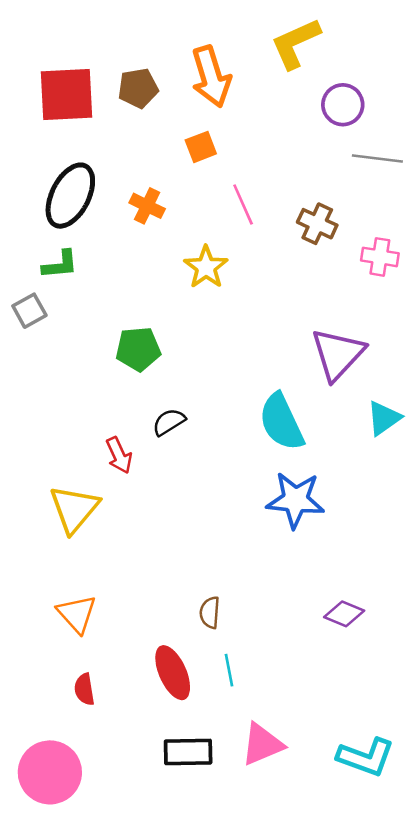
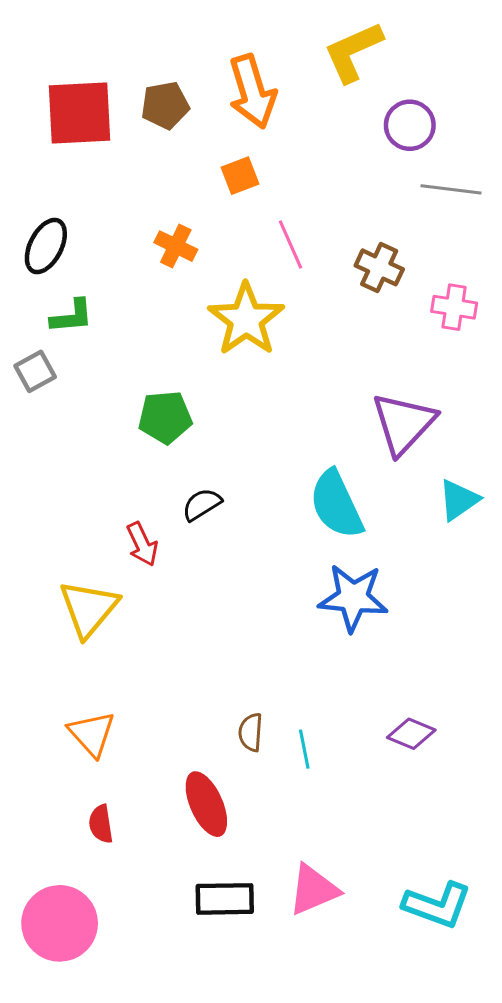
black ellipse: (70, 196) -> (46, 246), moved, size x0.7
yellow star: (206, 267) -> (246, 319), size x1.4
cyan line: (229, 670) -> (304, 749), moved

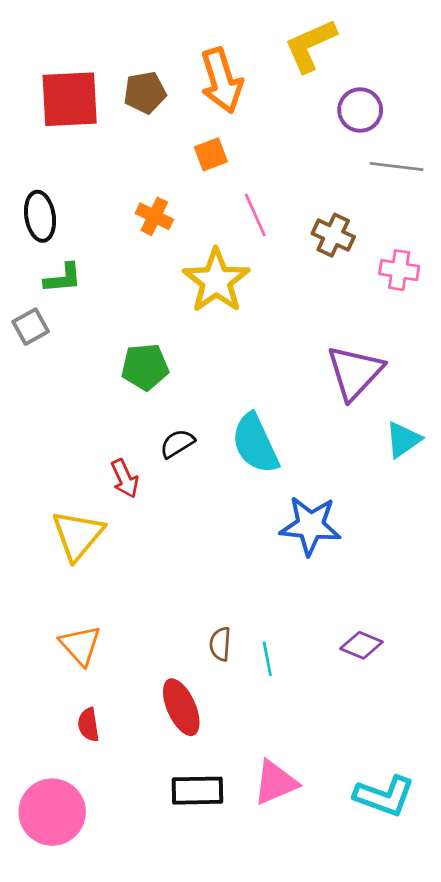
black ellipse: (46, 246) -> (40, 216), turned -36
cyan semicircle: (336, 504) -> (255, 444), moved

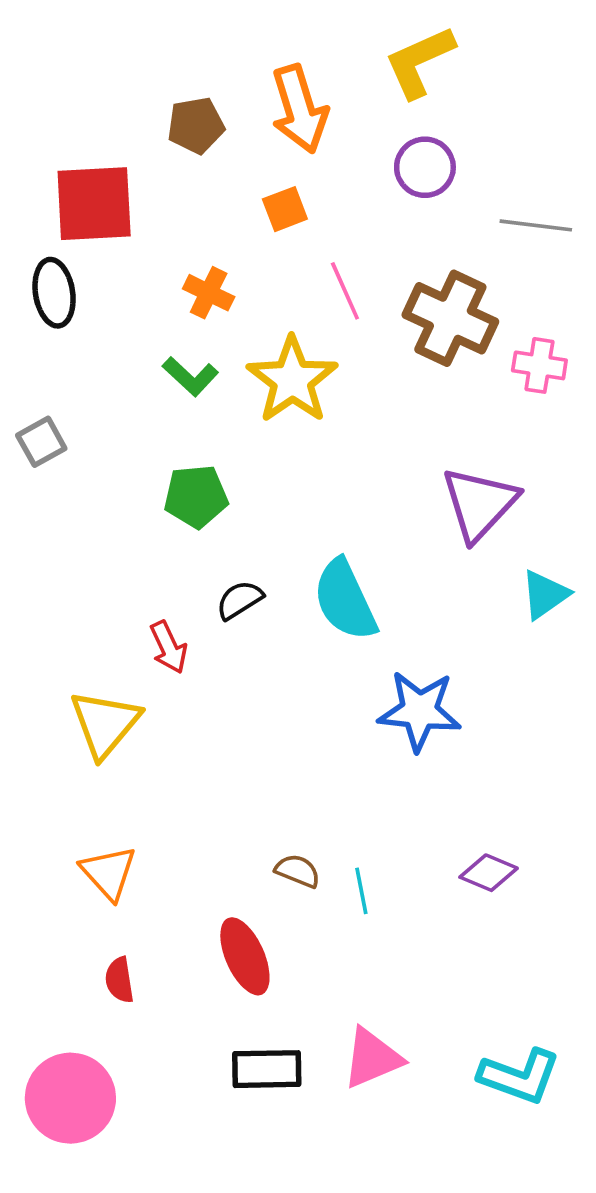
red square: (70, 99) -> (94, 204), moved
purple circle: (360, 110) -> (425, 167), moved
brown cross: (333, 235) -> (450, 318), size x1.6
green L-shape: (63, 278) -> (190, 376), moved, turned 48
brown semicircle: (220, 644) -> (298, 871), turned 108

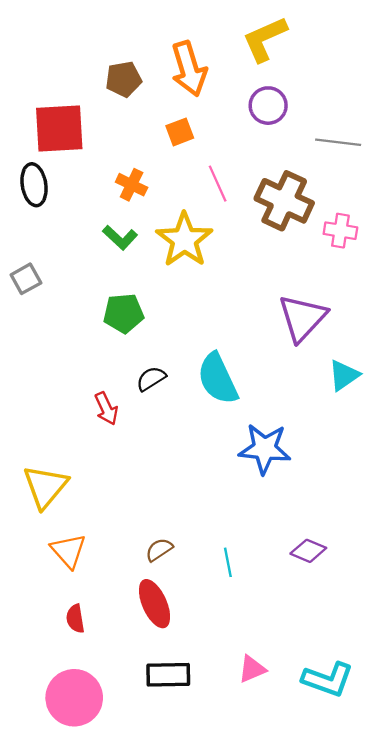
yellow triangle: (105, 724) -> (45, 487), moved
brown semicircle: (298, 871) -> (159, 550), moved, turned -56
pink triangle: (372, 1058) -> (252, 669), moved, size x0.7
pink circle: (70, 1098) -> (74, 698), moved

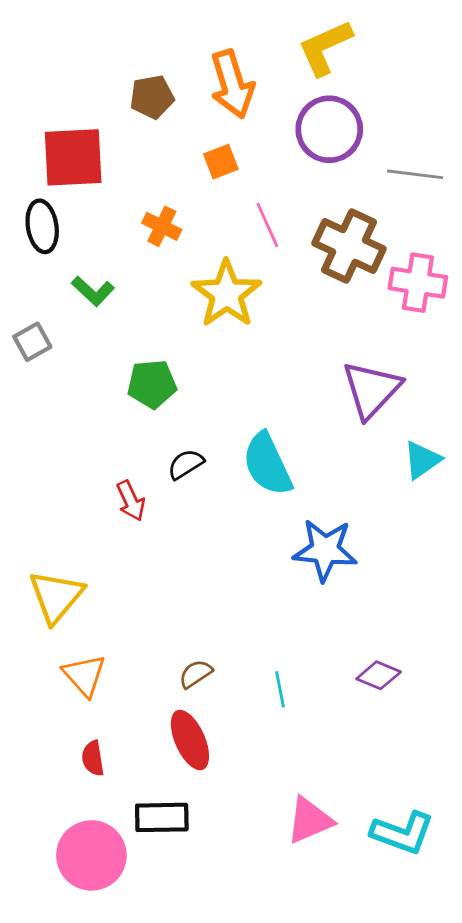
purple circle: (268, 106) -> (329, 129), size x1.4
pink cross: (340, 231) -> (418, 283), size x1.4
green L-shape: (120, 238) -> (93, 291), moved
pink triangle: (252, 669) -> (310, 820), size x1.4
black rectangle: (168, 675) -> (162, 817), moved

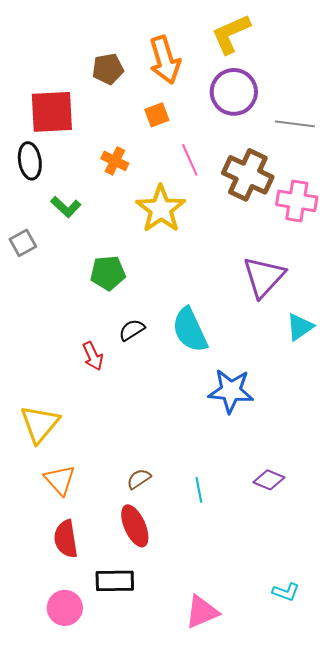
red semicircle: (93, 758) -> (66, 539), size x1.5
pink triangle: (310, 820) -> (202, 612), moved
cyan L-shape: (402, 833) -> (286, 592), size x0.6
pink circle: (91, 855) -> (65, 608), size x0.7

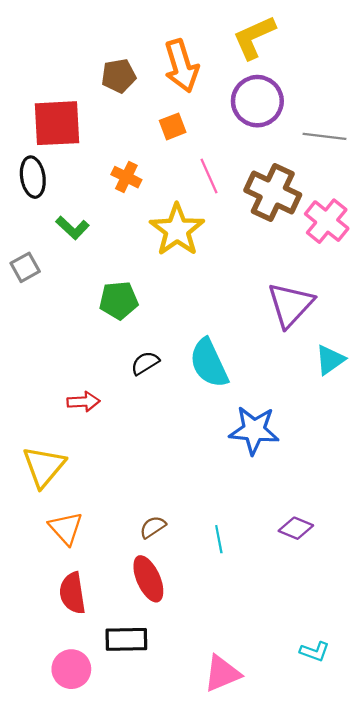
pink cross: (297, 201) -> (327, 221), turned 30
red arrow: (93, 356) -> (83, 402), moved, turned -68

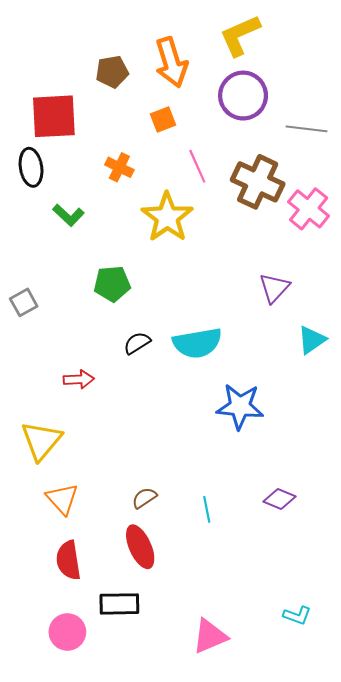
gray square: (25, 267) -> (24, 302), moved
purple triangle: (290, 305) -> (274, 288), size x0.7
cyan semicircle: (209, 363) -> (197, 343), turned -75

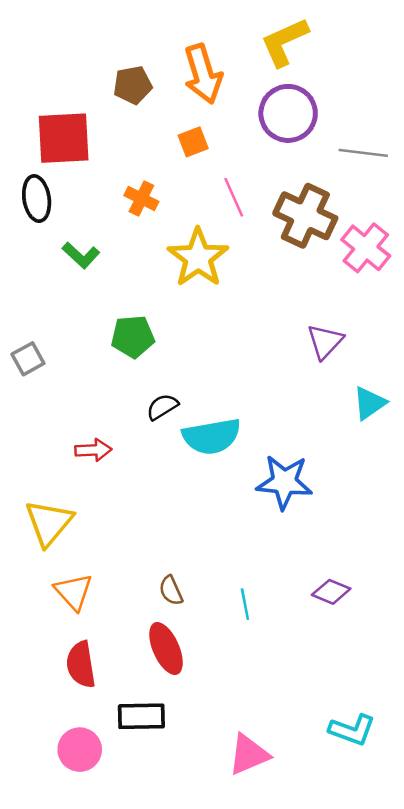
cyan semicircle: (197, 343) -> (212, 436), moved
brown semicircle: (144, 498) -> (171, 591), turned -80
cyan L-shape: (297, 615) -> (352, 730), size x1.4

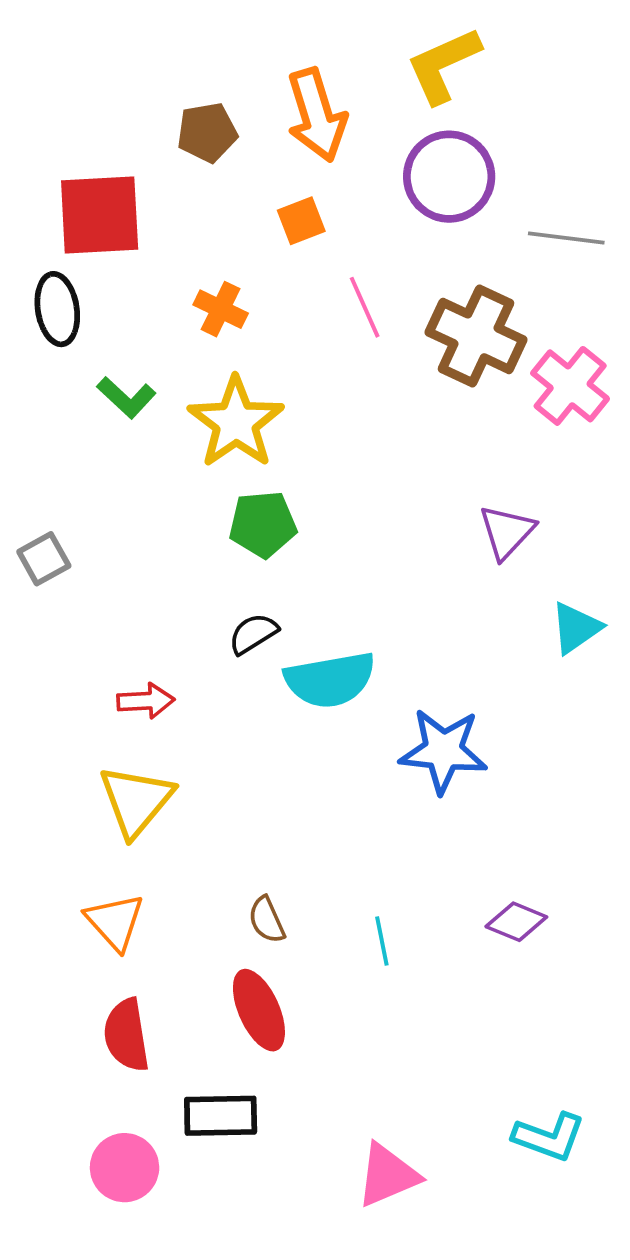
yellow star: (198, 258) -> (236, 422), moved
green pentagon: (133, 337) -> (263, 524), moved
yellow triangle: (49, 523) -> (136, 801), moved

